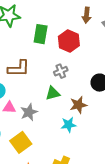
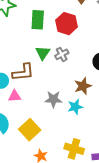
brown L-shape: (19, 68) -> (23, 72), moved
green triangle: (53, 93) -> (43, 53), moved, turned -35
gray star: (29, 112) -> (53, 99), moved, turned 30

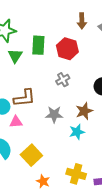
green triangle: (43, 53) -> (15, 56), moved
gray star: (53, 99) -> (54, 114), moved

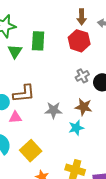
red hexagon: (67, 49) -> (79, 41), moved
gray cross: (63, 80) -> (82, 76), moved
brown star: (84, 111) -> (84, 107), turned 30

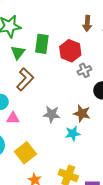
red hexagon: (79, 41) -> (70, 51), moved
gray cross: (82, 76) -> (84, 70), moved
brown L-shape: (24, 94) -> (25, 79), moved, turned -45

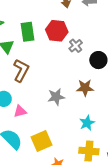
cyan star: (73, 134) -> (87, 123), moved
yellow square: (25, 153) -> (41, 141), turned 30

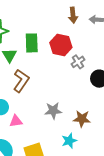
brown star: (85, 88) -> (82, 119), moved
cyan star: (87, 123) -> (69, 141), moved

